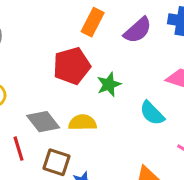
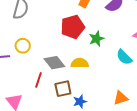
red line: (18, 149) -> (39, 80), turned 35
brown square: (56, 162) -> (63, 89), turned -30

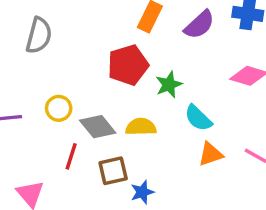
yellow circle: (23, 46) -> (59, 108), moved
cyan semicircle: (124, 57) -> (198, 118), moved
orange triangle: (121, 98) -> (211, 154), moved

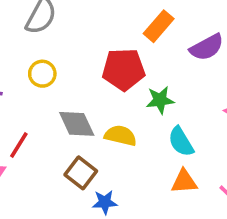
yellow circle: (59, 108) -> (42, 74), moved
red line: (71, 156) -> (19, 145), moved
brown square: (113, 171) -> (81, 173), turned 36

